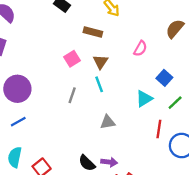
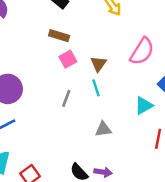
brown rectangle: (93, 32) -> (59, 36), moved
pink semicircle: (140, 49) -> (142, 51), size x1.6

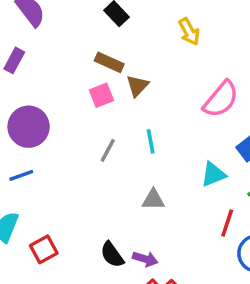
pink square: (68, 59) -> (101, 95), moved
brown triangle: (98, 64) -> (137, 86), moved

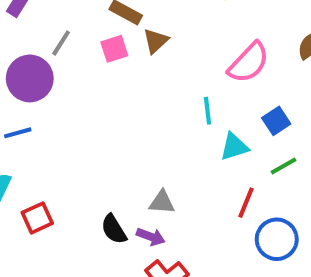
cyan line: (151, 141) -> (207, 111), moved
gray line: (108, 150) -> (61, 43), moved
gray triangle: (153, 200) -> (162, 202), moved

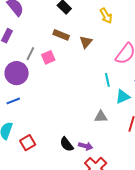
brown triangle: (156, 41) -> (86, 42), moved
pink square: (114, 49) -> (48, 57), moved
gray triangle: (162, 202) -> (101, 117), moved

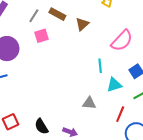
gray line: (30, 54) -> (34, 16), moved
black semicircle: (67, 144) -> (41, 126), moved

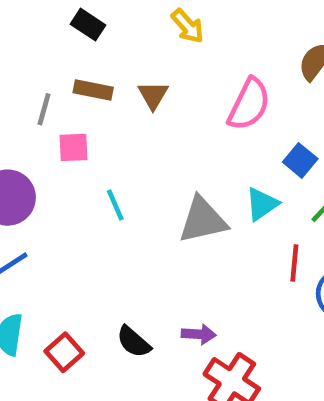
pink square: (41, 36) -> (73, 147), turned 32
cyan line: (100, 66) -> (115, 205), moved
gray triangle: (89, 103) -> (203, 220), moved, size x1.6

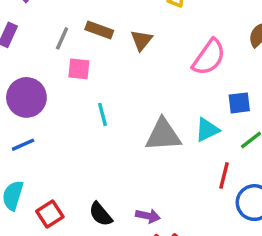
blue square: (300, 160) -> (239, 103), turned 35

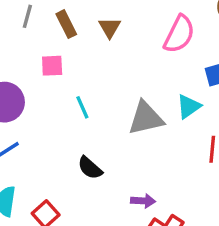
brown rectangle: (99, 30) -> (66, 24), turned 52
gray line: (62, 38) -> (27, 16), moved
black semicircle: (101, 214) -> (90, 168), moved

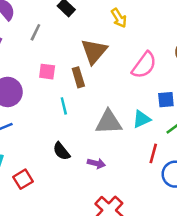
brown rectangle: (66, 24) -> (78, 77), moved
brown triangle: (110, 28) -> (94, 51), size x1.6
purple arrow: (143, 201) -> (96, 163), moved

